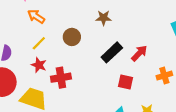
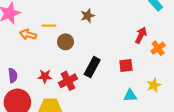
yellow line: (39, 43) -> (49, 26), moved, turned 64
black rectangle: (112, 52) -> (92, 67), moved
red arrow: (139, 53) -> (141, 35), moved

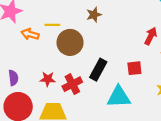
brown circle: (65, 42) -> (70, 42), size x1.5
cyan triangle: (130, 96) -> (119, 97), moved, size x1.6

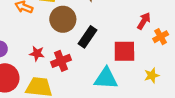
red square: (134, 68) -> (124, 51), size x1.5
black rectangle: (98, 70) -> (88, 37), moved

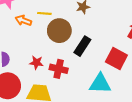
red square: (124, 51) -> (116, 59), turned 30
red cross: (61, 61) -> (59, 69), turned 36

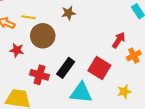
black rectangle: (82, 46) -> (66, 68), moved
red star: (36, 63) -> (17, 50), moved

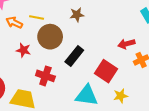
red arrow: (119, 40) -> (126, 44), turned -140
black rectangle: (66, 68) -> (74, 56), moved
yellow star: (124, 92) -> (121, 96), moved

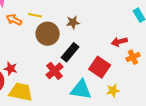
brown star: (77, 15) -> (73, 22), moved
red star: (23, 50) -> (11, 69), moved
red cross: (45, 76) -> (55, 71), moved, turned 30

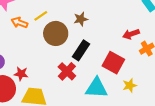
yellow line: (35, 15) -> (41, 16), turned -40

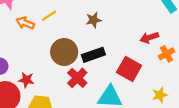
brown circle: (56, 33) -> (64, 52), moved
black rectangle: (81, 50) -> (93, 55), turned 36
yellow star: (130, 85) -> (160, 95), moved

